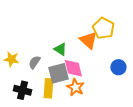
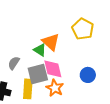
orange triangle: (88, 40) -> (51, 42), moved
blue circle: (118, 67) -> (88, 75), moved

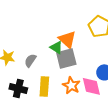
pink diamond: (53, 69) -> (91, 86), moved
gray square: (38, 74) -> (66, 58), moved

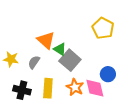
orange triangle: (67, 39) -> (46, 40), moved
gray square: (66, 58) -> (70, 60), turned -35

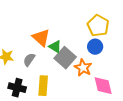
blue circle: (108, 74) -> (95, 47), moved
orange star: (75, 87) -> (83, 68), moved
pink diamond: (95, 88) -> (103, 86), moved

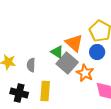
orange triangle: (41, 38) -> (74, 43), moved
gray semicircle: (29, 60) -> (31, 65), turned -32

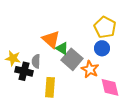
orange triangle: (74, 43) -> (51, 39), moved
black cross: (19, 93) -> (24, 71), moved

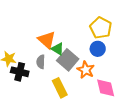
gray semicircle: (36, 61) -> (41, 62), moved
yellow rectangle: (50, 87) -> (60, 88), moved, turned -30

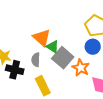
yellow rectangle: (60, 88) -> (43, 86), moved

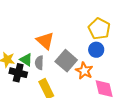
green triangle: (53, 47) -> (26, 60), moved

